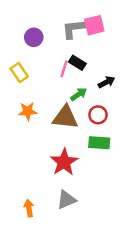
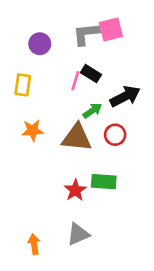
yellow rectangle: (19, 72) -> (23, 85), turned 42
black arrow: (106, 82) -> (125, 96), size x1.5
green rectangle: (99, 143) -> (104, 182), moved
red star: (64, 162) -> (75, 190), size x0.7

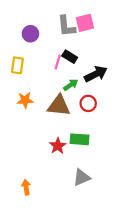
gray L-shape: (87, 34) -> (66, 26), turned -90
gray triangle: (78, 234) -> (82, 177), moved

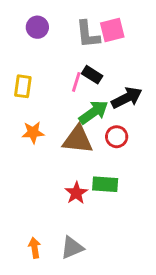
purple circle: (30, 34) -> (37, 27), moved
green arrow: (71, 85) -> (94, 112), size x1.5
gray triangle: (82, 177) -> (72, 248), moved

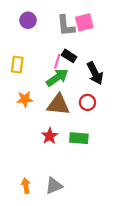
black arrow: (127, 98) -> (95, 73), turned 90
green arrow: (94, 112) -> (57, 78), moved
red star: (76, 193) -> (50, 136), moved

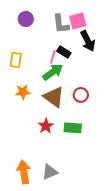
black arrow: (95, 73) -> (88, 41), moved
brown triangle: (58, 105) -> (54, 97), turned 30
orange arrow: (26, 186) -> (24, 172), size x1.6

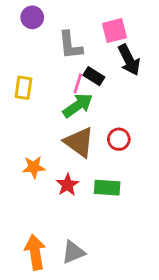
purple circle: (26, 19) -> (32, 17), moved
gray L-shape: (61, 24) -> (70, 45), moved
orange star: (23, 92) -> (34, 167), moved

